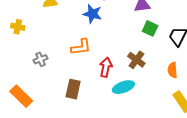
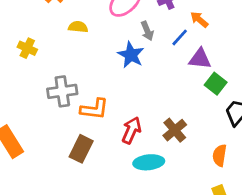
green square: (150, 28) -> (216, 84), moved
orange L-shape: (81, 47) -> (94, 109), moved
gray cross: (40, 59) -> (62, 91), moved, size x1.5

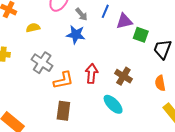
gray cross: (62, 91) -> (42, 63), moved, turned -30
red arrow: (131, 130) -> (92, 73), moved
cyan ellipse: (149, 162) -> (113, 104), turned 70

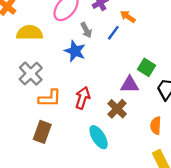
purple triangle: (124, 21) -> (130, 85), moved
yellow semicircle: (33, 28) -> (30, 33), size x1.6

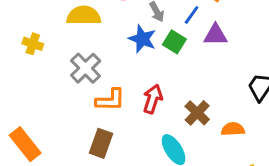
green square: (146, 67) -> (174, 42), moved
purple triangle: (130, 85) -> (215, 35), moved
orange semicircle: (156, 126) -> (233, 129), moved, turned 84

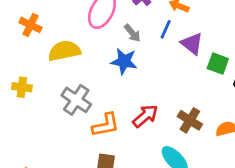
purple triangle: (215, 35) -> (192, 44), turned 50
green square: (174, 42) -> (218, 64), moved
red arrow: (153, 99) -> (145, 116), turned 44

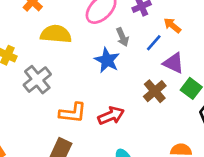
purple triangle: (192, 44) -> (173, 63), turned -30
gray cross: (76, 100) -> (37, 80), moved
brown cross: (190, 120) -> (155, 91), moved

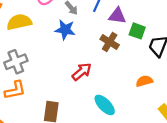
gray cross: (37, 80) -> (16, 62), turned 35
orange L-shape: (73, 113) -> (15, 90), moved

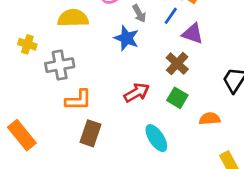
green square: (137, 31) -> (177, 98), moved
orange L-shape: (15, 90) -> (78, 100), moved

